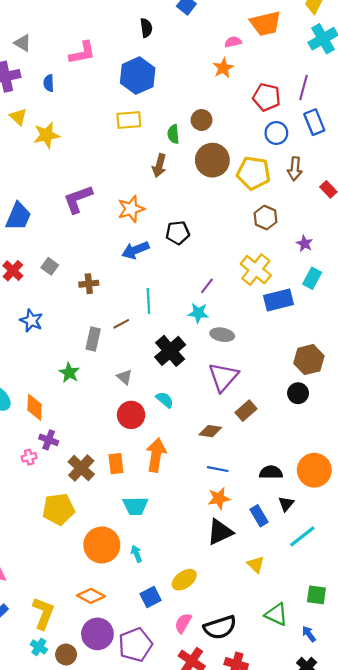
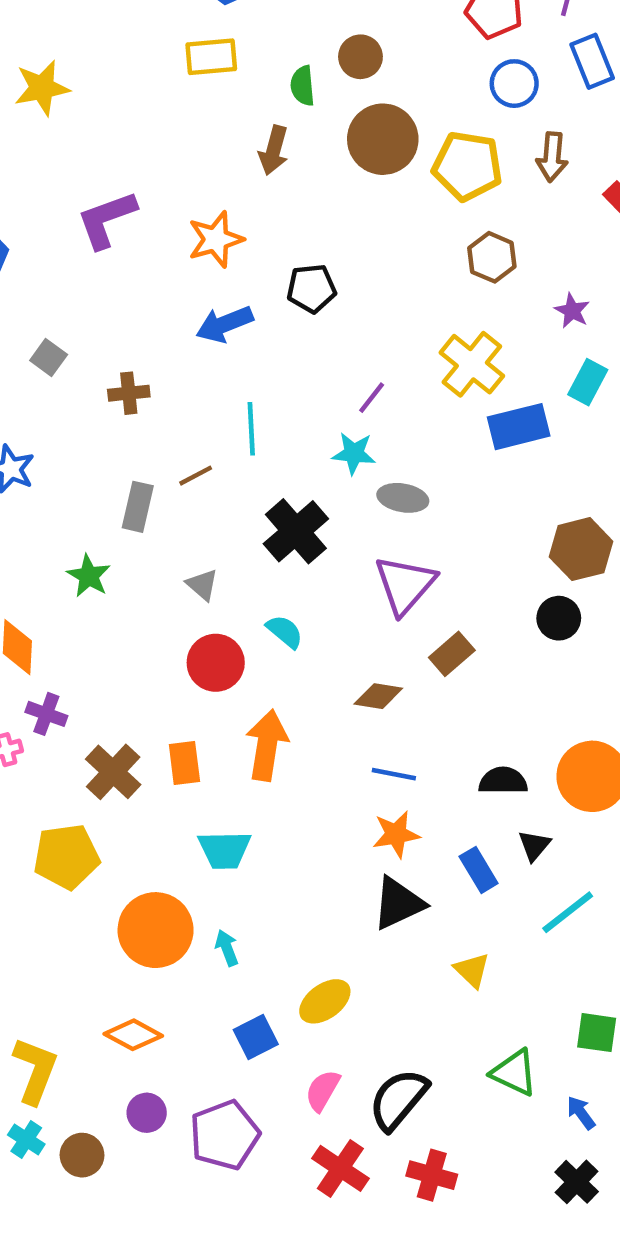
black semicircle: (220, 627) -> (398, 1099), turned 148
purple circle: (97, 634) -> (147, 1113), size x0.6

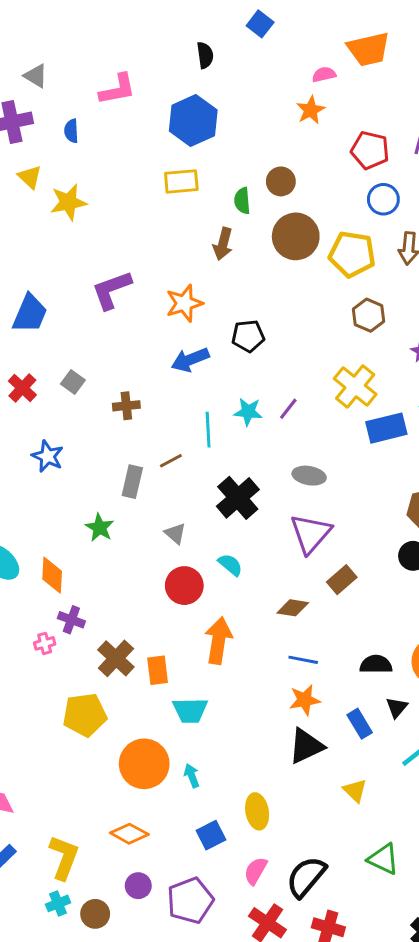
cyan star: (354, 453) -> (248, 412), moved
orange rectangle: (184, 763) -> (158, 670), moved
yellow ellipse: (325, 1001) -> (257, 811), turned -64
cyan cross: (26, 1139) -> (58, 903), turned 35

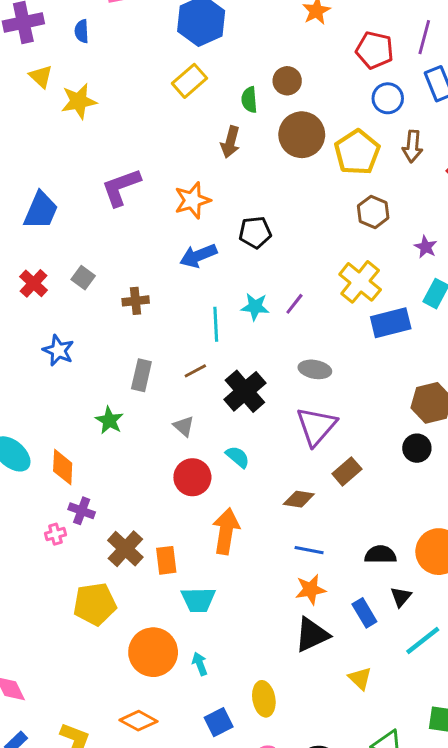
yellow rectangle: (181, 181) -> (190, 81), turned -36
yellow pentagon: (352, 254) -> (357, 152), turned 30
brown line: (171, 461) -> (195, 371), moved

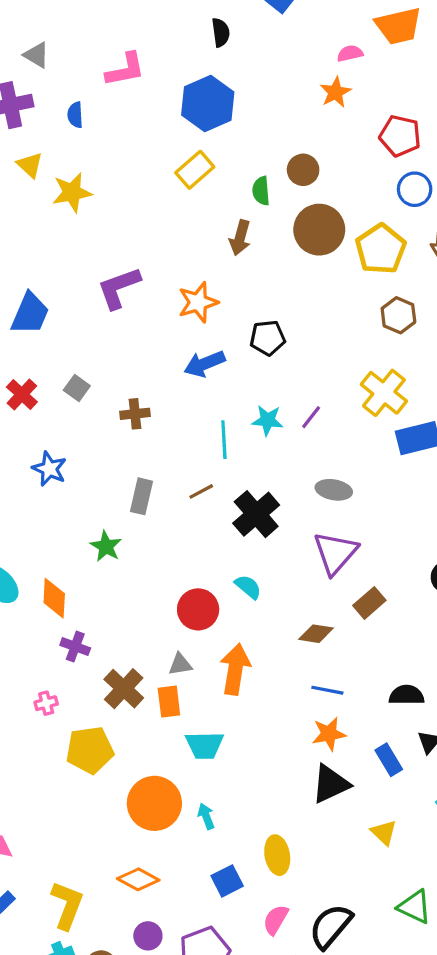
gray triangle: (184, 426) -> (180, 664), moved, turned -50
pink cross: (55, 534) -> (46, 703), moved

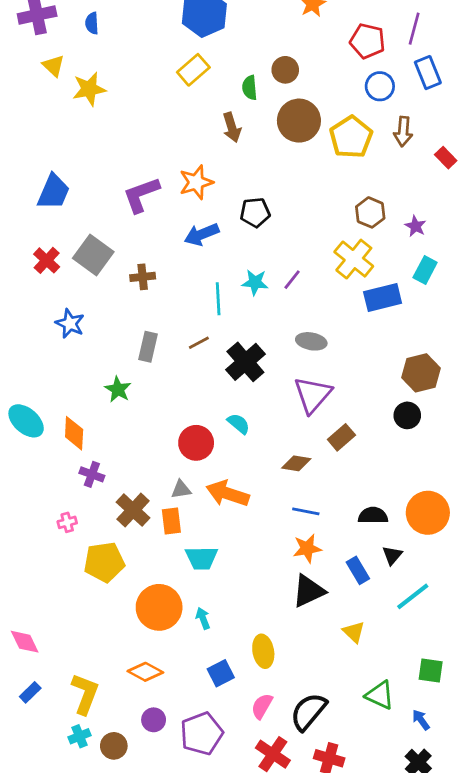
brown arrow: (240, 238) -> (232, 127), turned -32
purple L-shape: (119, 288) -> (141, 195), moved
brown hexagon: (398, 315) -> (370, 212), moved
gray square: (77, 388) -> (93, 255), size x1.8
orange arrow: (235, 669) -> (228, 494), turned -81

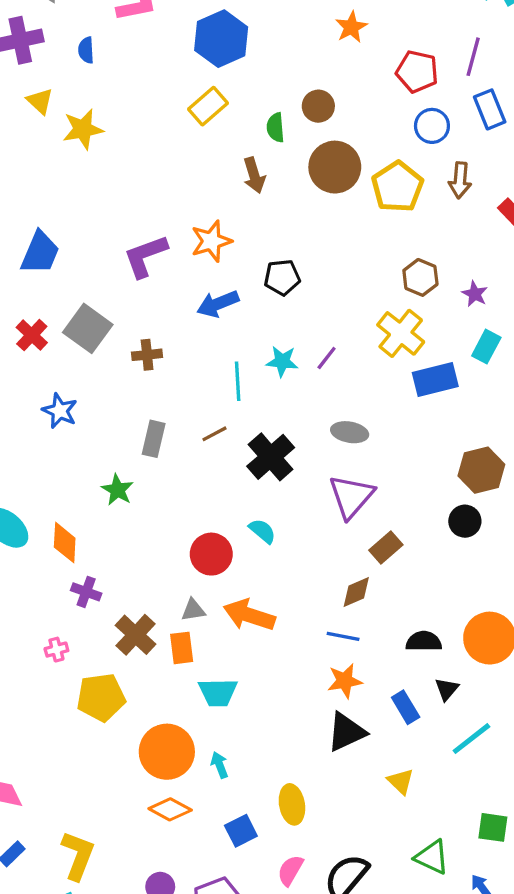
brown diamond: (296, 463) -> (356, 592), moved, turned -32
orange diamond: (145, 672) -> (170, 809), moved

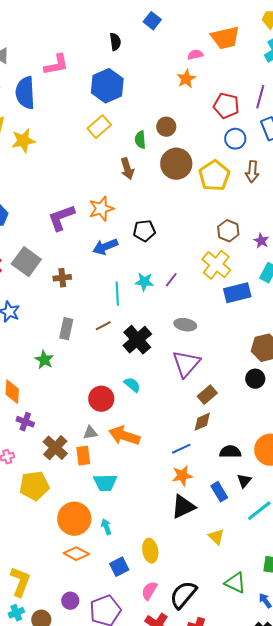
blue semicircle: (86, 50) -> (25, 93), size x2.0
brown diamond: (356, 592) -> (202, 422), moved
blue line: (343, 636) -> (181, 449), turned -36

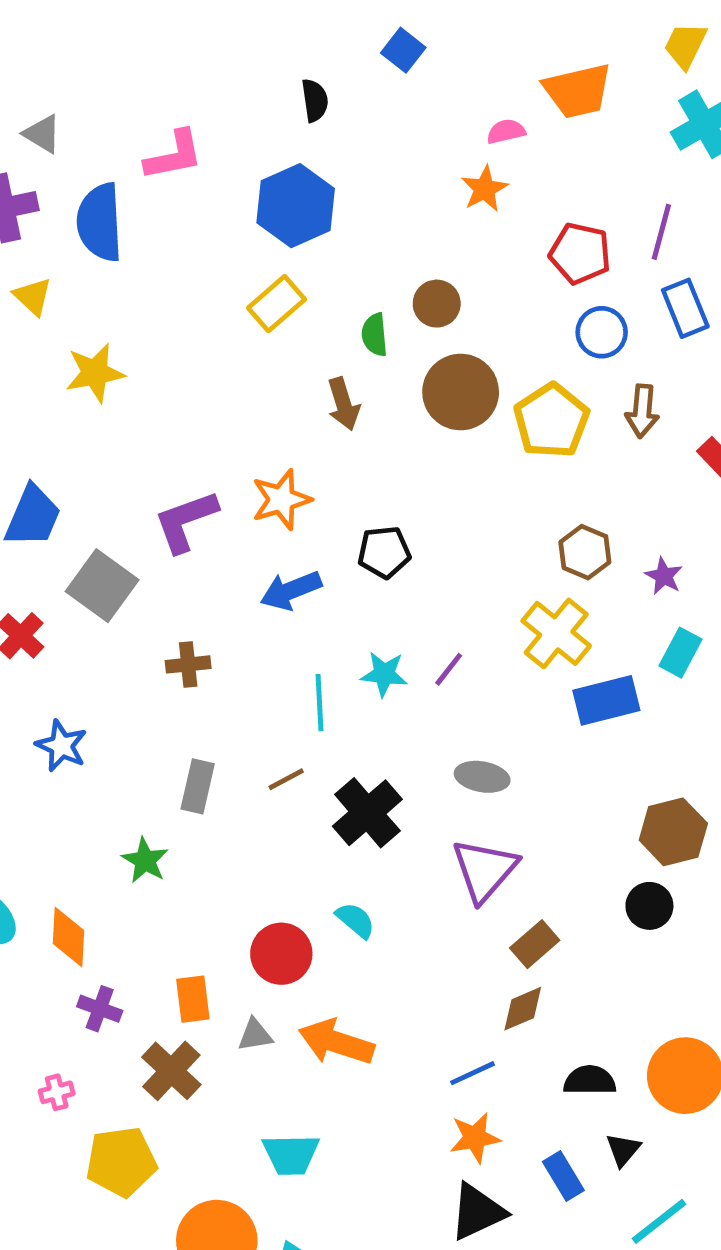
yellow star: (23, 141) -> (95, 373), moved
gray square: (26, 262) -> (102, 586), moved
orange rectangle: (83, 456) -> (193, 999), moved

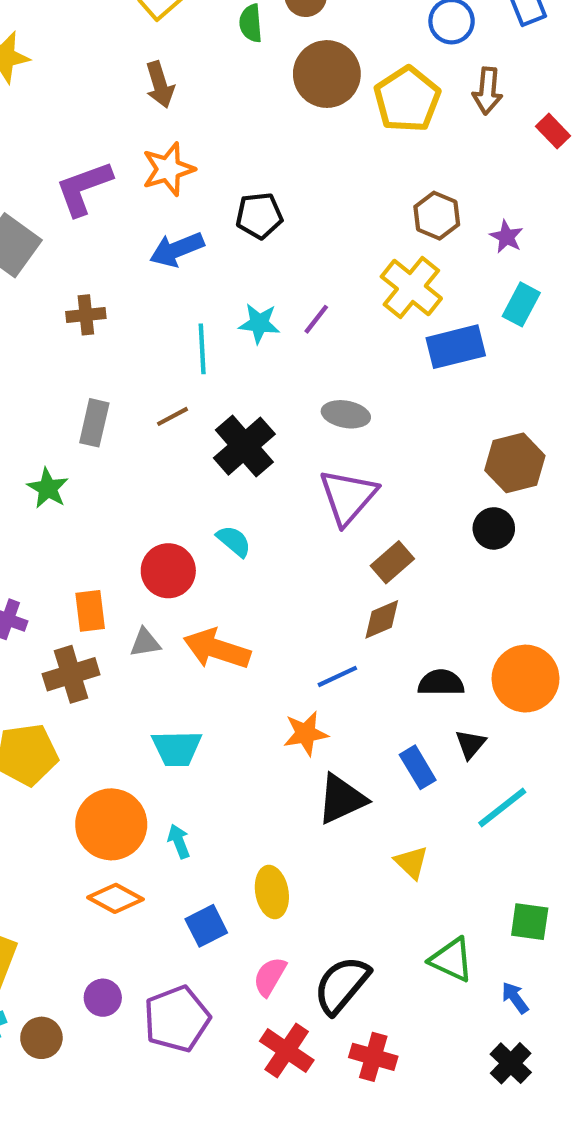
brown arrow: (343, 404) -> (160, 85), moved
brown cross: (171, 1071) -> (71, 674), turned 30
orange star: (475, 1138) -> (306, 733), moved

